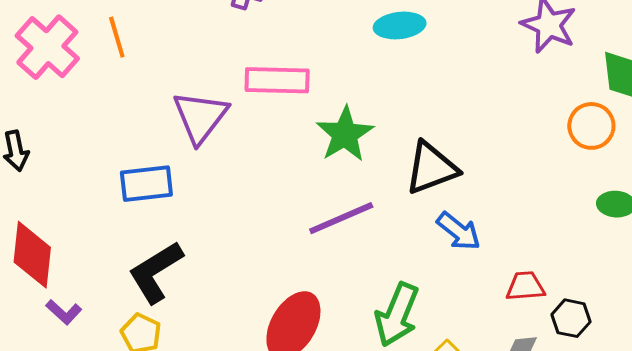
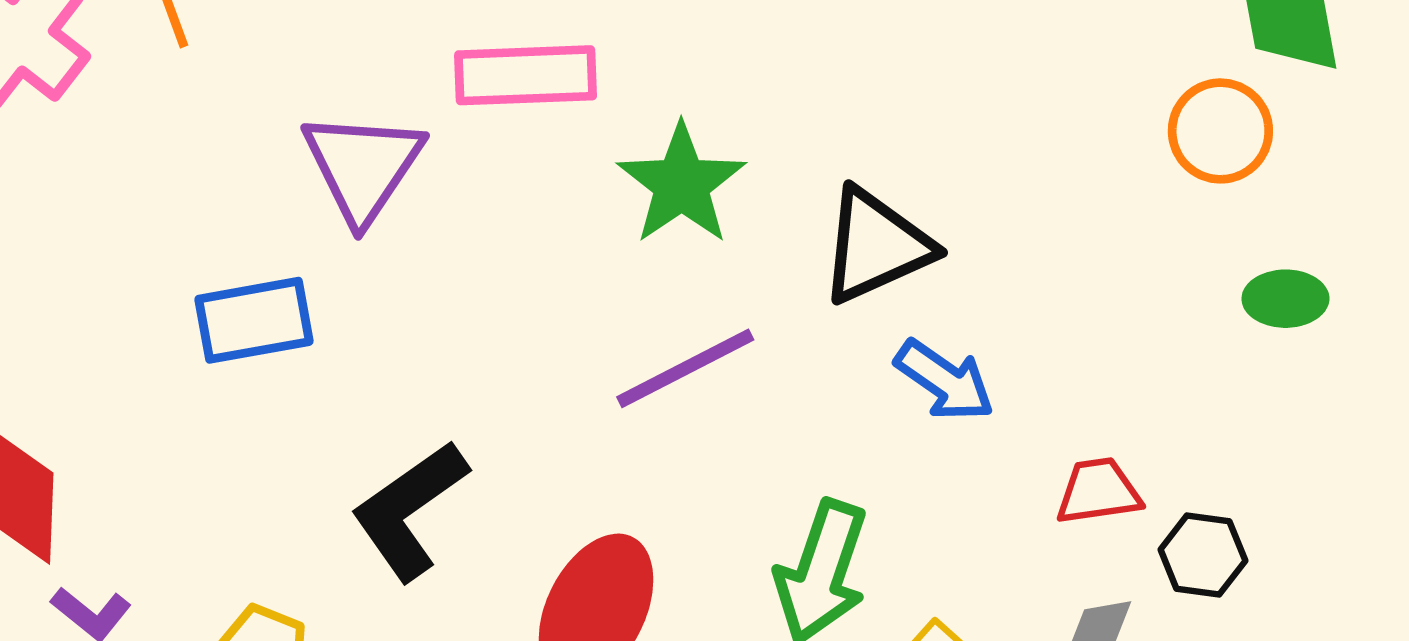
black L-shape: (156, 272) -> (410, 510), moved

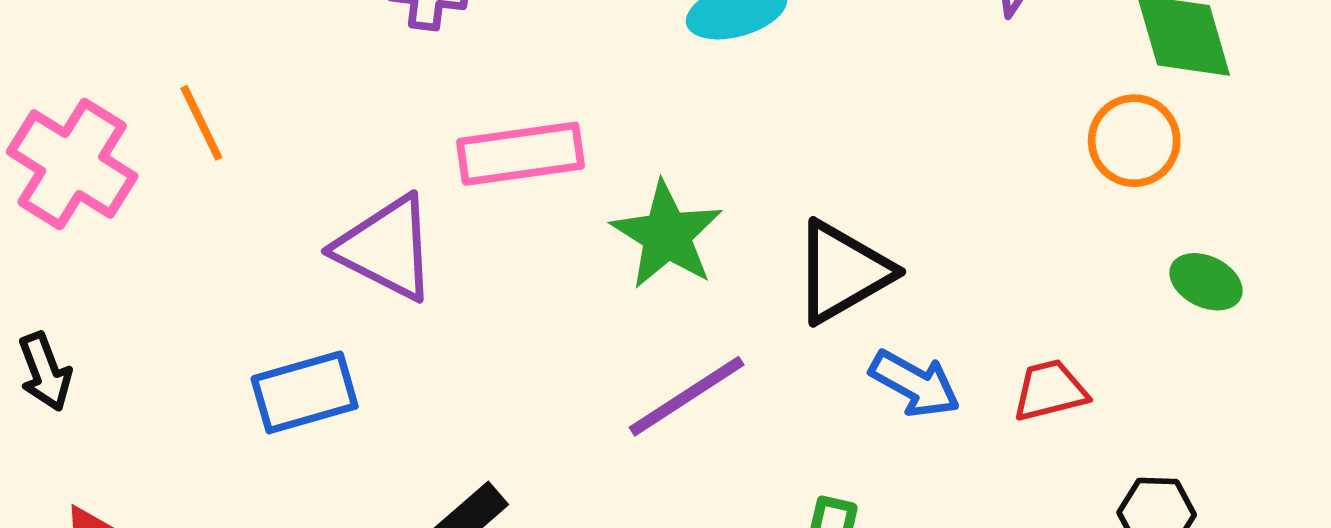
purple triangle: (363, 167) -> (386, 248), turned -31
green ellipse: (1285, 299) -> (1206, 282), turned 32
red trapezoid: (1098, 491) -> (1050, 390), moved

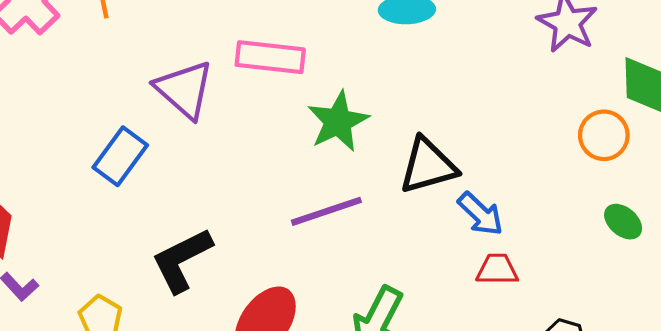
blue arrow: (915, 384) -> (480, 214), moved
red trapezoid: (1050, 390) -> (497, 269), moved
blue rectangle: (305, 392) -> (120, 156), turned -52

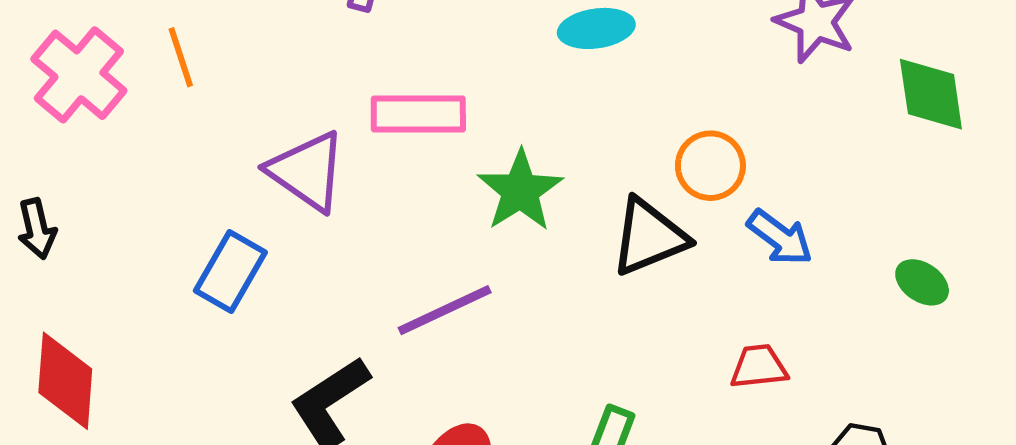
orange circle: (604, 135) -> (710, 166), moved
purple line: (326, 211) -> (445, 310), moved
blue arrow: (480, 214) -> (780, 237), moved

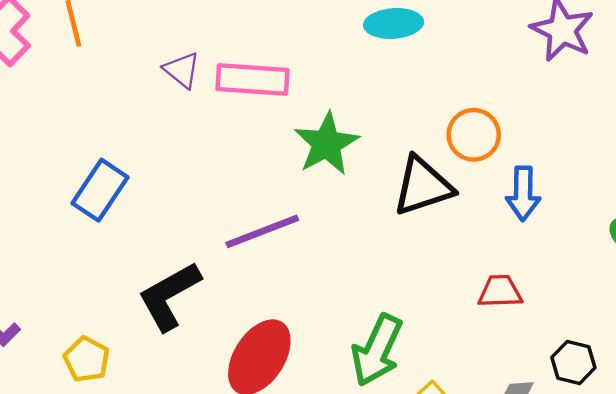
purple triangle: (307, 171) -> (182, 70), moved, size x0.6
blue arrow: (780, 237) -> (523, 194), turned 50

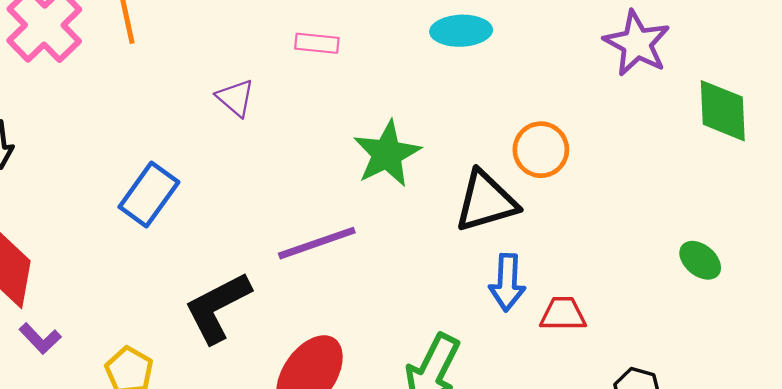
purple triangle: (182, 70) -> (235, 98), moved
pink rectangle: (253, 80) -> (317, 43), moved, size x0.6
blue arrow: (523, 194) -> (507, 282), moved

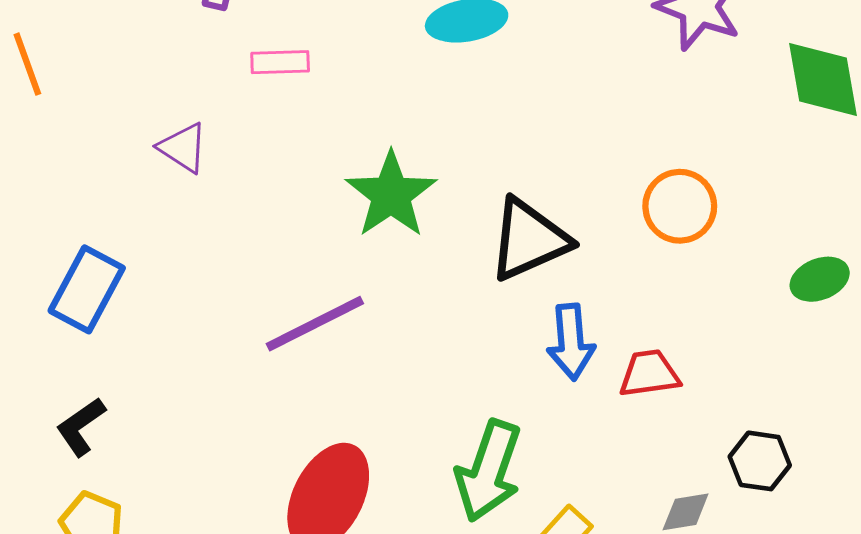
orange circle: (541, 150) -> (680, 206), moved
green ellipse: (700, 260) -> (820, 279), turned -54
black L-shape: (218, 307) -> (81, 427), moved, size x0.6

